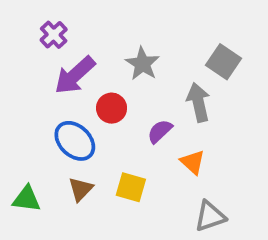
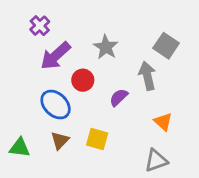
orange triangle: (193, 162) -> (163, 122), moved

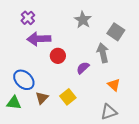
gray star: (106, 47) -> (83, 20), moved
purple arrow: (56, 56) -> (39, 39), turned 40
blue ellipse: (56, 105) -> (24, 80), moved
yellow square: (97, 139) -> (68, 97), turned 35

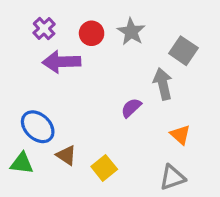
red circle: (58, 56) -> (92, 33), moved
yellow square: (68, 97) -> (104, 168), moved
brown triangle: (42, 98) -> (66, 155), turned -40

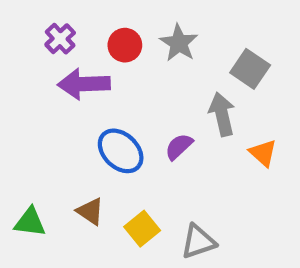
blue ellipse: (38, 127) -> (121, 151), moved
orange triangle: (180, 135) -> (263, 153), moved
gray triangle: (172, 177) -> (198, 242), moved

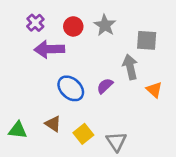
gray square: (250, 69) -> (147, 40), turned -30
gray triangle: (198, 242) -> (116, 141), turned -45

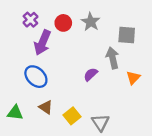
purple arrow: (49, 49) -> (42, 43), turned -65
blue ellipse: (71, 88) -> (36, 77), moved
orange triangle: (154, 90) -> (133, 78), turned 32

